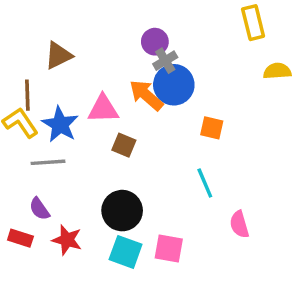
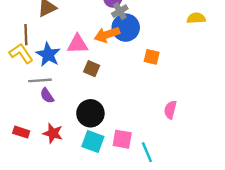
orange arrow: (146, 95) -> (107, 35), turned -60
cyan line: (205, 183) -> (147, 152), moved
purple semicircle: (39, 209) -> (47, 96), moved
pink semicircle: (239, 224) -> (170, 110), moved, turned 30

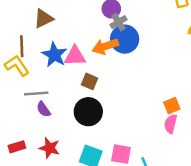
blue star: (48, 55) -> (54, 55), moved
orange square: (152, 57) -> (172, 106), moved, turned -35
black circle: (90, 113) -> (88, 112), moved
red rectangle: (21, 132) -> (17, 147), turned -35

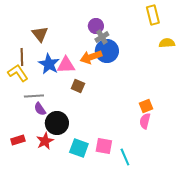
brown triangle: (43, 18) -> (40, 34), turned -42
black circle: (88, 112) -> (57, 123), moved
red star: (50, 148) -> (45, 141), turned 30

